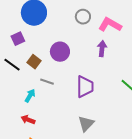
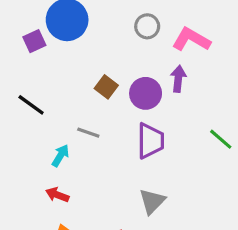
purple square: (18, 39) -> (34, 41), moved
purple circle: (60, 52) -> (146, 93), moved
brown square: (34, 62) -> (106, 87), moved

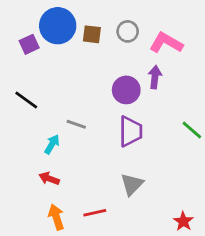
brown square: (106, 87) -> (92, 34), moved, turned -30

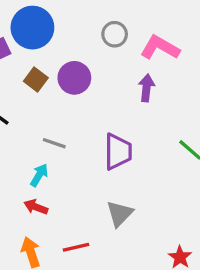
brown square: (92, 34) -> (36, 80), moved, turned 30
purple circle: (126, 90) -> (74, 78), moved
cyan arrow: (52, 144) -> (39, 175), moved
red arrow: (49, 179) -> (36, 207), moved

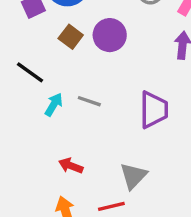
cyan arrow: (39, 175) -> (54, 105), moved
gray triangle: (120, 214) -> (133, 176), moved

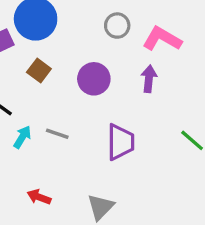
purple circle: (110, 35) -> (94, 79), moved

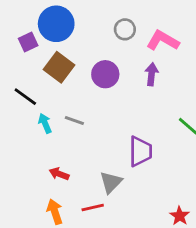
brown square: (39, 70) -> (59, 67), size x1.5
cyan arrow: (22, 137) -> (45, 123), turned -54
purple trapezoid: (120, 142) -> (140, 151), moved

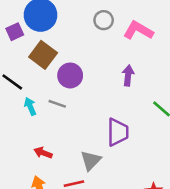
purple circle: (105, 74) -> (70, 75), moved
purple arrow: (152, 74) -> (128, 75), moved

